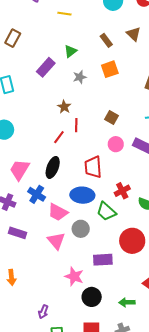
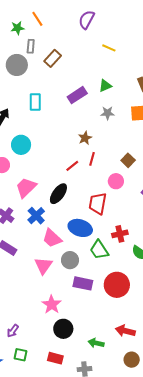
pink circle: (116, 144) -> (116, 181), moved
purple rectangle: (103, 260) -> (83, 283), moved

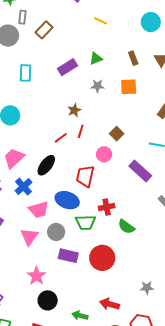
pink trapezoid: (52, 238) -> (39, 210), turned -60
green trapezoid: (99, 250) -> (85, 223), turned -60

